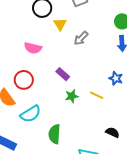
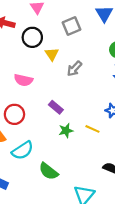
green semicircle: (54, 134) -> (48, 171), turned -54

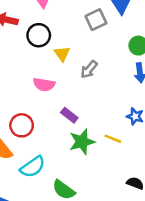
gray square: (72, 26) -> (96, 20), moved
pink semicircle: (23, 80) -> (44, 84), moved
green star: (66, 130) -> (82, 142), size x1.5

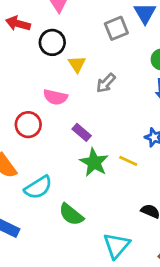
red circle: (22, 125) -> (28, 125), moved
green star: (82, 142) -> (94, 162), turned -30

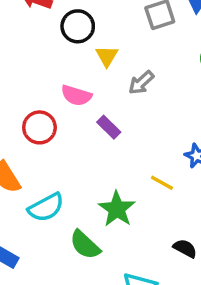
purple rectangle: (82, 132) -> (109, 127), moved
green star: (94, 162) -> (117, 209), moved

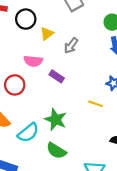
yellow triangle: (107, 56) -> (47, 34), turned 32
green star: (117, 209) -> (56, 120), moved

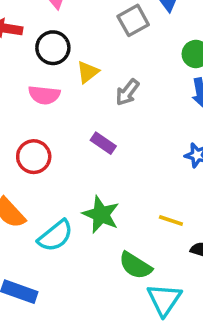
pink semicircle: (33, 61) -> (44, 95), moved
yellow line: (96, 104) -> (171, 220), moved
green semicircle: (56, 151) -> (135, 266), moved

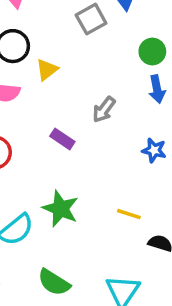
gray arrow: (127, 92) -> (104, 110), moved
green semicircle: (135, 266) -> (54, 282), moved

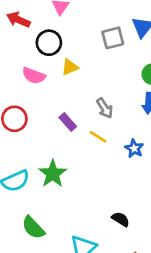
gray arrow: (104, 110) -> (105, 108), turned -84
yellow line: (129, 214) -> (98, 137), moved

